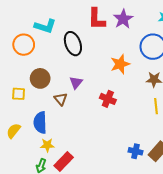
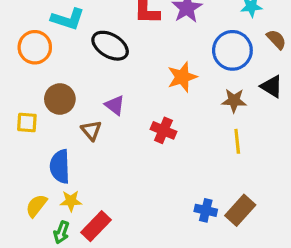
black ellipse: (73, 44) -> (110, 46), turned -40
purple triangle: (76, 83) -> (115, 105), turned -32
yellow semicircle: (13, 131) -> (36, 206), moved

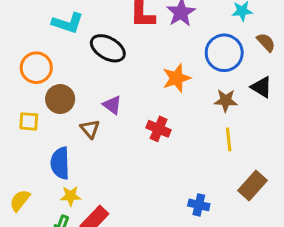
orange circle: (35, 47) -> (36, 68), moved
yellow semicircle: (36, 206) -> (20, 200), moved
brown rectangle: (240, 210) -> (253, 186), moved

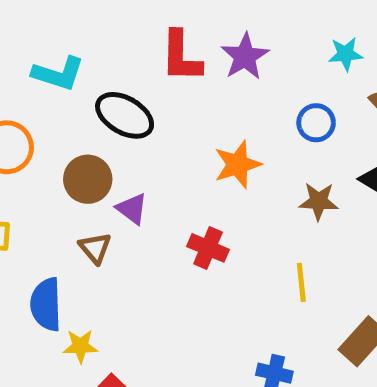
blue circle: (224, 53) -> (316, 123), size x0.6
brown circle: (60, 99) -> (88, 179), moved
yellow line: (229, 139) -> (301, 282), moved
yellow star: (71, 196) -> (80, 346), moved

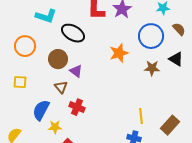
blue circle: (316, 123) -> (151, 36), size x1.6
red cross: (208, 248) -> (77, 107), moved
yellow line: (301, 282) -> (141, 116), moved
blue semicircle: (46, 304) -> (41, 110), turned 30

